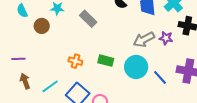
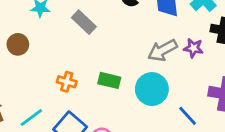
brown circle: (42, 26) -> (18, 44), moved
blue line: (160, 77) -> (188, 116), moved

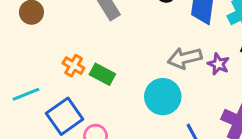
green rectangle: (109, 80) -> (102, 74), moved

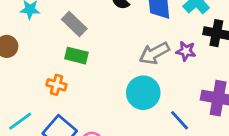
green rectangle: (102, 74) -> (76, 56), moved

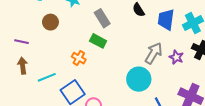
gray arrow: (154, 53) -> (154, 53), turned 135

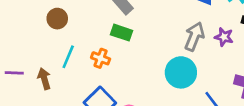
purple line: (22, 42) -> (14, 73), moved
brown arrow: (23, 66) -> (44, 79), moved
cyan line: (47, 77) -> (68, 57), moved, turned -36

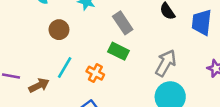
gray arrow: (194, 36) -> (166, 63), moved
brown arrow: (44, 79) -> (39, 85), turned 72

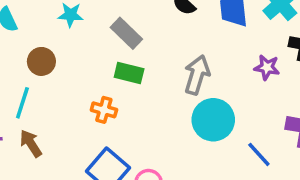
cyan line: (65, 67) -> (22, 103), moved
brown arrow: (39, 85) -> (31, 143), turned -84

